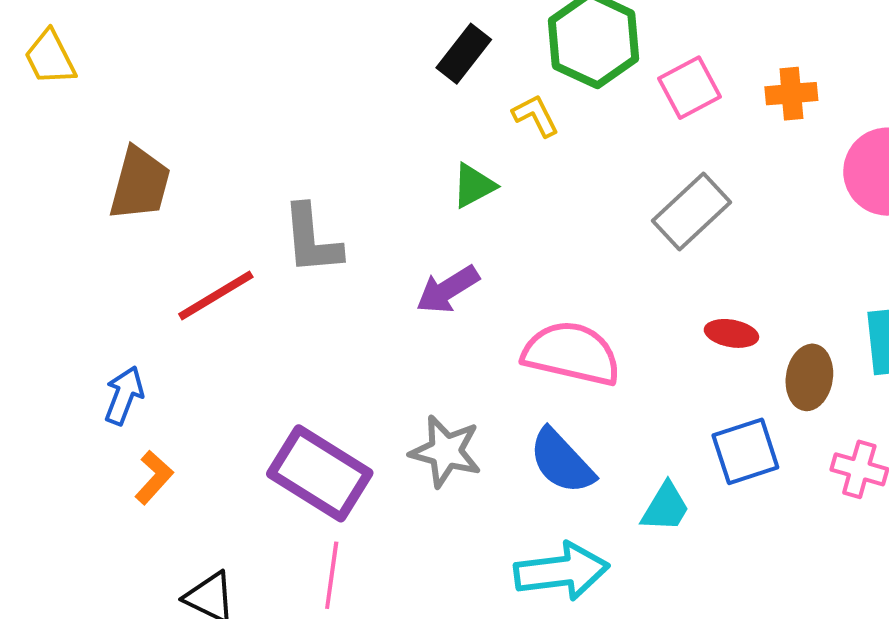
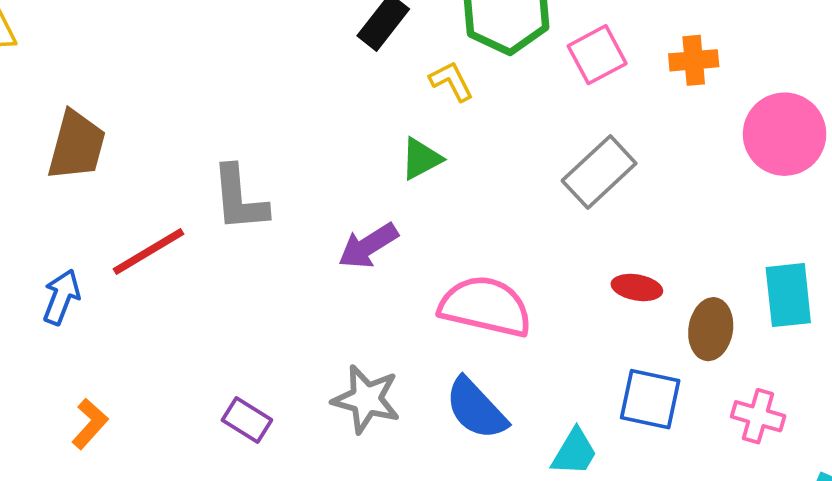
green triangle: (474, 186) -> (421, 159), moved
blue arrow: (124, 395) -> (61, 297), moved
blue square: (745, 451) -> (650, 399), turned 30
purple rectangle: (320, 473) -> (247, 420), size x0.5

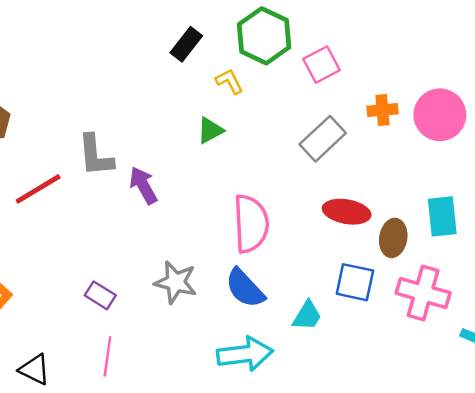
orange cross: (694, 60) -> (382, 110), moved
purple arrow: (368, 246) -> (143, 185), moved, turned 93
red ellipse: (637, 287) -> (347, 212), size x1.5
pink semicircle: (485, 306) -> (251, 224), turned 74
pink cross: (758, 416) -> (423, 293), size x1.6

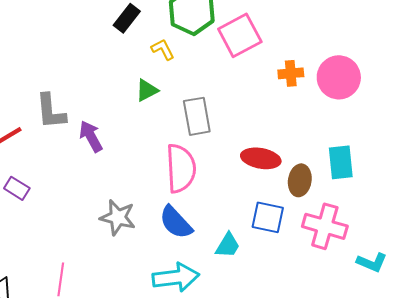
pink square: (321, 65) -> (240, 35), size x1.4
gray rectangle: (323, 139) -> (197, 116), moved, turned -57
purple rectangle: (100, 295) -> (17, 188), moved

